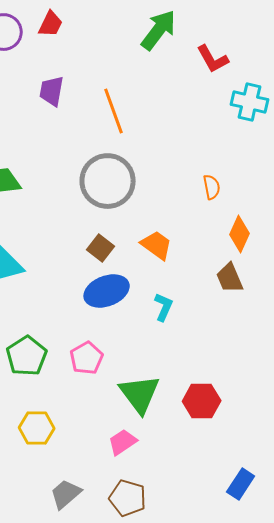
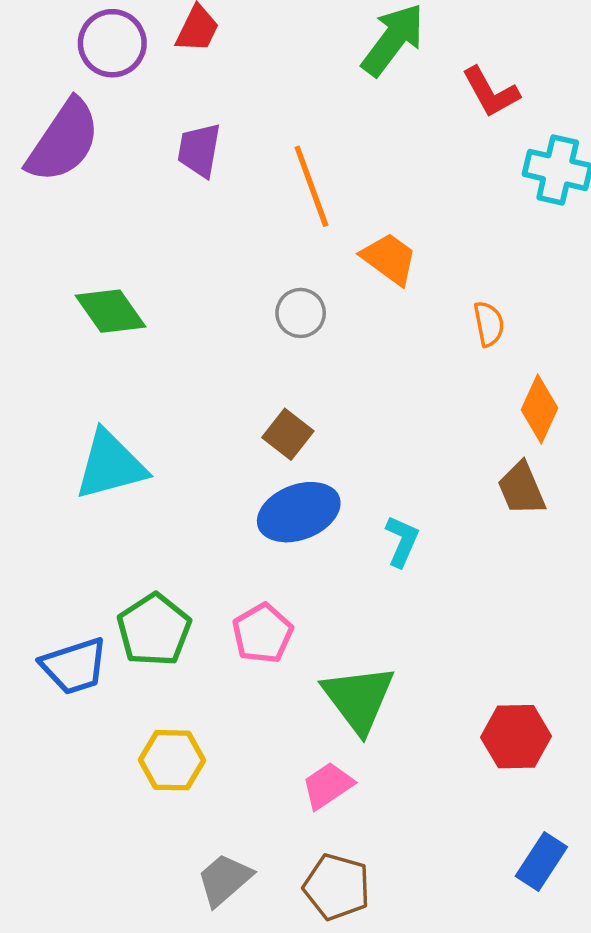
gray circle: (108, 181) -> (301, 313), size x0.5
orange trapezoid: (157, 245) -> (389, 259), moved
red hexagon: (202, 401) -> (516, 737), moved

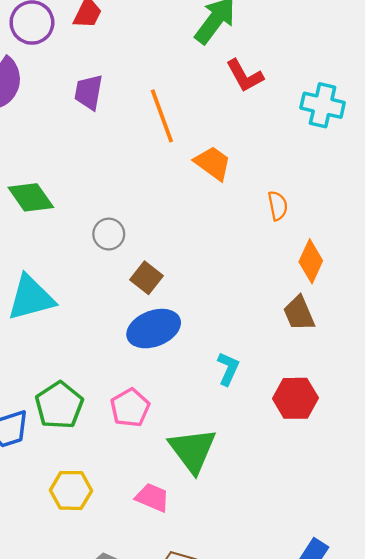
red L-shape: (491, 92) -> (245, 76), moved
gray circle: (301, 313) -> (109, 234), moved
cyan L-shape: (402, 541) -> (228, 369), moved
red hexagon: (516, 737) -> (295, 398), moved
pink trapezoid: (328, 786) -> (152, 498), moved, turned 57

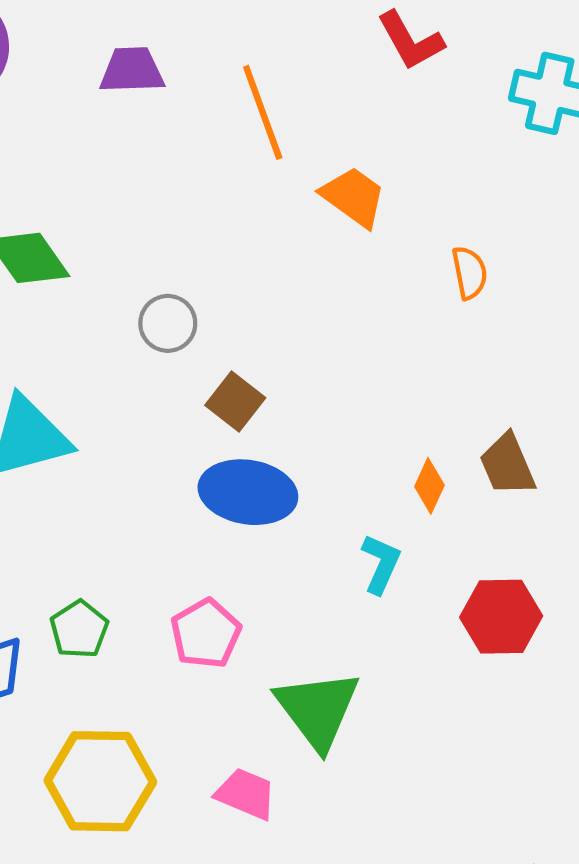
purple trapezoid: (89, 92) -> (132, 70), turned 78
orange diamond: (311, 261) -> (429, 486), moved, size x0.7
blue ellipse: (154, 329) -> (248, 492), turned 30
green pentagon: (59, 405) -> (79, 629), size x0.7
yellow hexagon: (71, 490) -> (100, 781), size x1.4

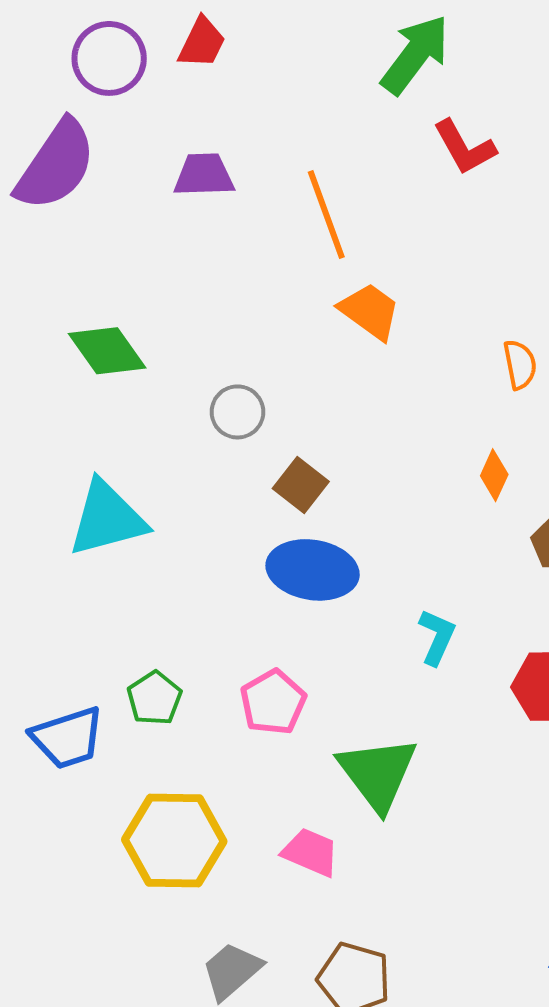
orange trapezoid: (353, 197) -> (370, 311), moved
orange diamond: (429, 486) -> (494, 475), moved

